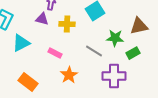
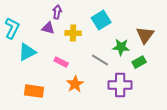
brown triangle: (139, 26) -> (145, 35), turned -42
orange rectangle: (28, 82) -> (34, 91), turned -30

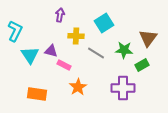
purple triangle: (48, 28) -> (51, 51), moved
cyan triangle: (27, 52) -> (30, 55), turned -36
gray line: (100, 60) -> (96, 53), moved

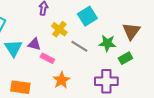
yellow cross: (76, 36) -> (59, 29), turned 35

